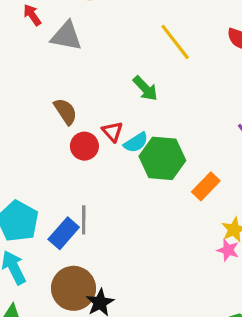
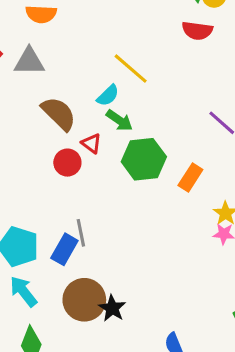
yellow line: (175, 42) -> (131, 69), moved
green arrow: (145, 88) -> (119, 120), moved
brown semicircle: (65, 111) -> (59, 114), moved, size x1.4
cyan semicircle: (136, 142) -> (108, 95), moved

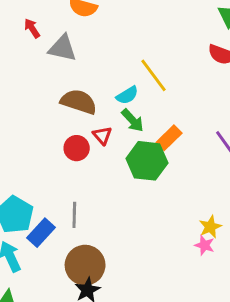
brown semicircle: (59, 114) -> (79, 102), turned -39
orange rectangle: (190, 178) -> (169, 138), moved
blue rectangle: (64, 249) -> (41, 233), moved
brown circle: (84, 300) -> (85, 265), moved

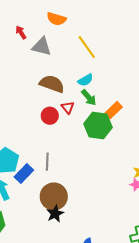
yellow line: (153, 75) -> (87, 47), moved

